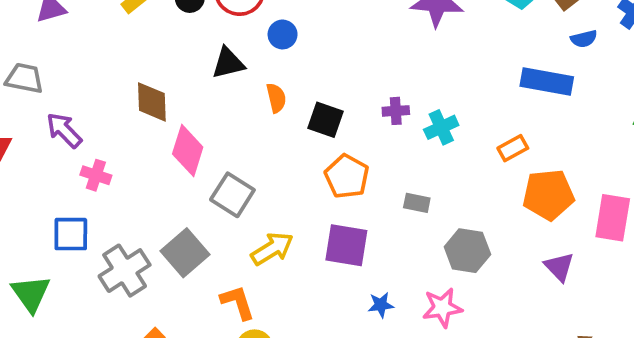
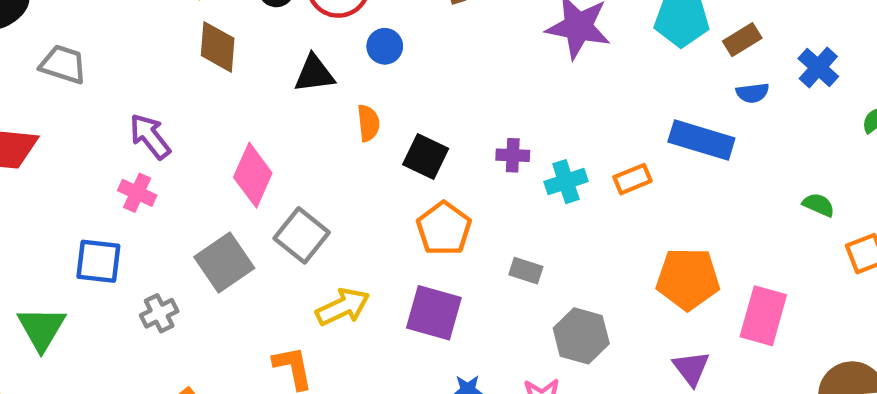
brown diamond: (152, 102) -> (218, 47), moved
purple arrow: (64, 130) -> (150, 136), moved
orange rectangle: (513, 148) -> (633, 179), moved
gray square: (185, 253) -> (224, 263), moved
gray cross: (125, 271) -> (159, 313), size x0.6

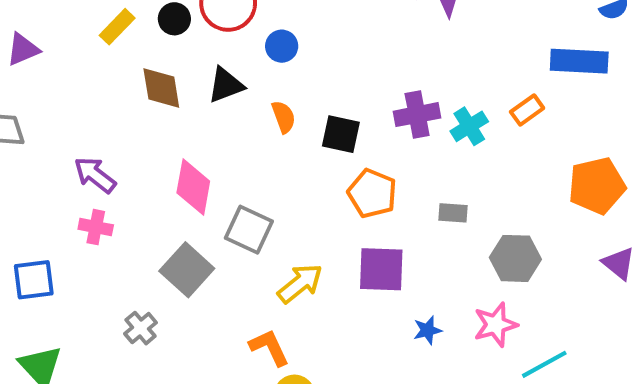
brown diamond: (218, 47) -> (161, 88), moved
purple cross: (513, 155) -> (417, 115), size x1.5
blue square: (98, 261) -> (34, 280), moved

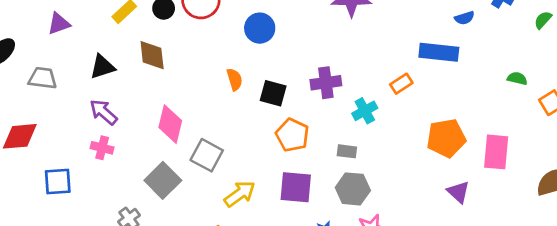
blue circle: (282, 46) -> (260, 28), moved, size x1.4
black triangle: (226, 85) -> (102, 67), moved
cyan cross: (469, 126) -> (365, 111), moved
gray hexagon: (515, 258) -> (353, 189), moved

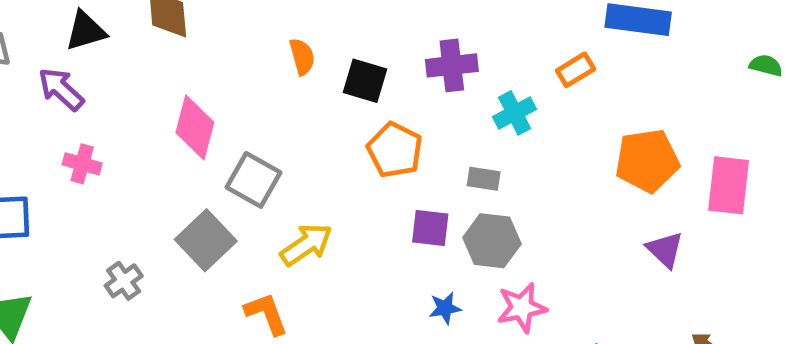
purple arrow: (103, 112) -> (61, 89), moved
gray square: (163, 180) -> (206, 240), moved
purple square: (296, 187) -> (430, 228), moved, size x0.7

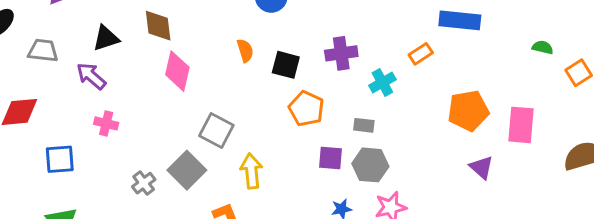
pink diamond: (195, 127) -> (177, 71), moved
yellow arrow: (306, 245) -> (251, 171), turned -60
gray cross: (124, 281) -> (144, 183), moved

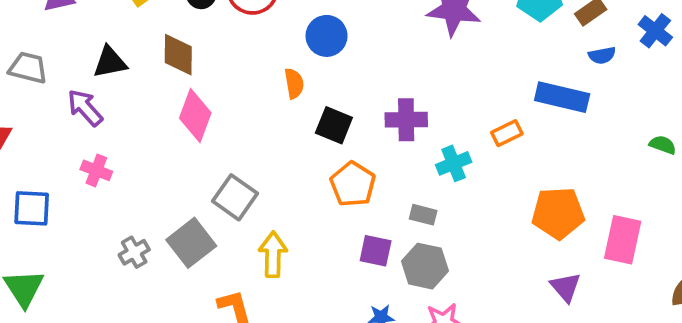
orange semicircle: (245, 51) -> (294, 83), moved

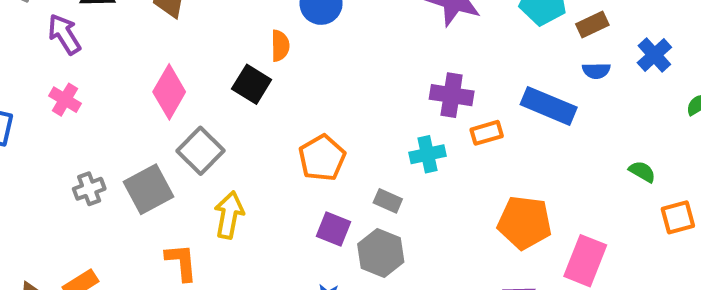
pink diamond: (195, 116) -> (169, 92), moved
purple cross: (406, 120) -> (452, 95), moved
black square: (334, 125) -> (252, 84), moved

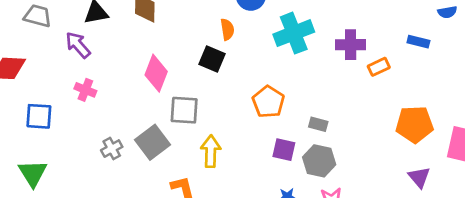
blue rectangle: (549, 106) -> (418, 42), size x0.6
gray square: (201, 151) -> (184, 110), turned -32
cyan cross: (428, 154) -> (294, 33), moved, size x1.6

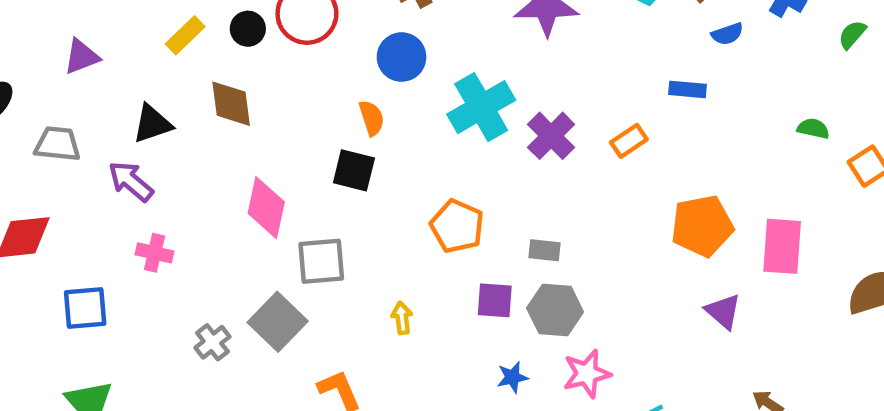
purple cross: (351, 45) -> (551, 136), moved, turned -36
yellow arrow: (211, 151) -> (402, 318), moved, size x0.6

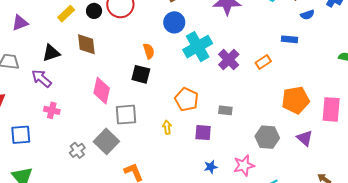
blue circle: (402, 57) -> (174, 22), moved
gray hexagon: (555, 310) -> (267, 137), moved
yellow arrow: (402, 318) -> (167, 127), moved

